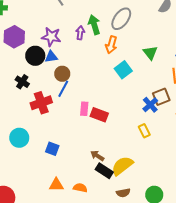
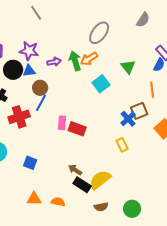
green arrow: (94, 25) -> (75, 61), moved
purple arrow: (80, 33) -> (54, 62), moved, turned 72
orange arrow: (111, 45) -> (89, 59), turned 42

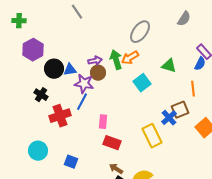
purple star: (29, 51) -> (84, 84), moved
green triangle: (128, 67) -> (169, 66), turned -35
brown circle: (40, 88) -> (98, 73), moved
red rectangle: (77, 129) -> (112, 143), moved
yellow rectangle: (122, 145) -> (152, 136), moved, size x1.6

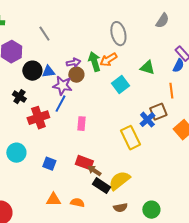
gray line: (77, 12) -> (44, 34), moved
gray ellipse: (140, 32) -> (118, 34), turned -50
red rectangle: (112, 143) -> (84, 163), moved

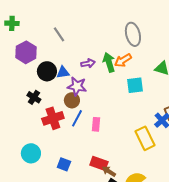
brown circle: (76, 75) -> (72, 100), moved
cyan square: (120, 85) -> (135, 85), turned 30
blue line: (60, 104) -> (77, 118), moved

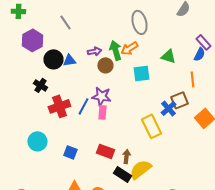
purple star: (77, 86) -> (101, 96), moved
brown circle: (72, 100) -> (105, 65), moved
brown arrow: (109, 171) -> (126, 156), moved, turned 64

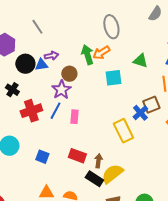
purple arrow: (94, 51) -> (51, 56), moved
brown circle: (105, 65) -> (69, 74), moved
purple star: (101, 96) -> (61, 90), moved, turned 30

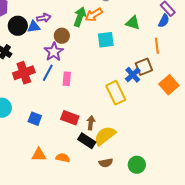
green arrow: (87, 55) -> (80, 17), turned 36

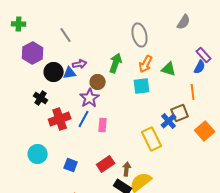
orange arrow: (94, 15) -> (146, 64), moved, turned -30
red rectangle: (70, 118) -> (106, 164), turned -54

